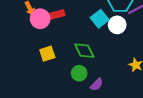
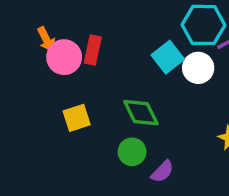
red rectangle: (57, 15) -> (93, 50), turned -63

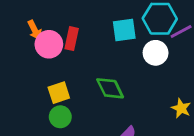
cyan square: (168, 57) -> (124, 30), moved, turned 30
green circle: (132, 152) -> (60, 117), moved

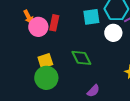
green circle: (60, 117) -> (46, 78), size x1.5

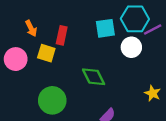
pink circle: (38, 27) -> (16, 59), moved
yellow square: (45, 61) -> (46, 53), moved, turned 35

